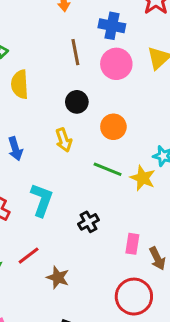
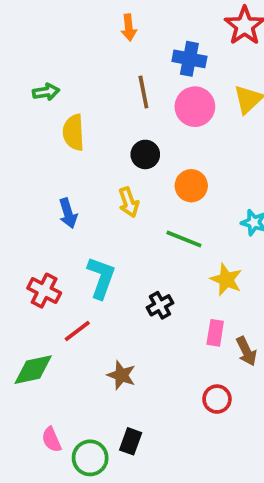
yellow star: (143, 178) -> (226, 280), moved
red line: (29, 256) -> (77, 331), moved
red circle: (134, 297) -> (217, 399), size x0.6

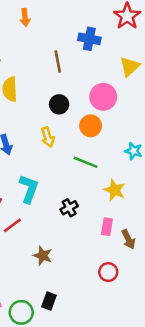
orange arrow: (129, 28) -> (25, 17), moved
pink circle: (195, 107) -> (103, 97), moved

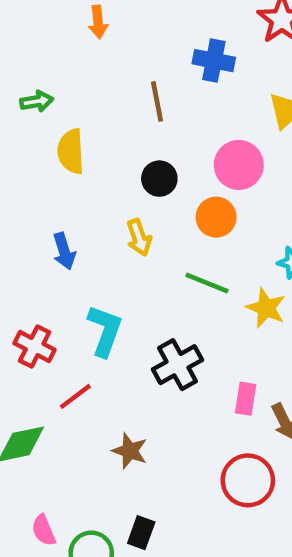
yellow star: (115, 190) -> (266, 308), moved
black cross: (69, 208) -> (177, 365), size x1.5
red circle: (108, 272) -> (248, 480), size x1.5

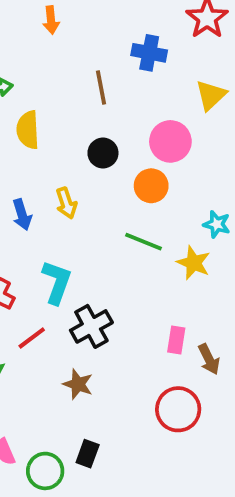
yellow arrow: (139, 238) -> (66, 203), moved
black cross: (177, 365) -> (91, 326), moved

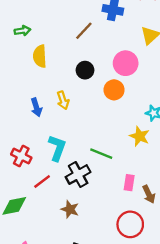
brown line: (101, 87) -> (84, 31), turned 54
green line: (143, 242) -> (101, 154), moved

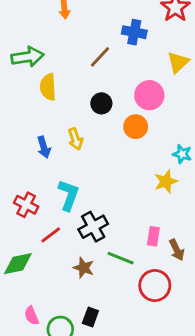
green arrow: (22, 31) -> (27, 57), size x1.6
yellow star: (140, 136) -> (166, 181), turned 30
green line: (101, 154) -> (121, 258), moved

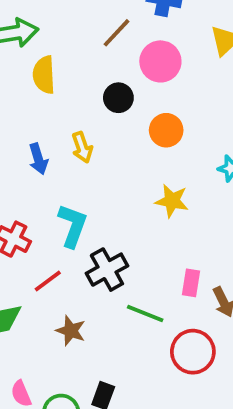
pink circle: (149, 95) -> (160, 61), moved
yellow star: (166, 181) -> (172, 201), moved, turned 30
brown star: (84, 268) -> (71, 331), moved

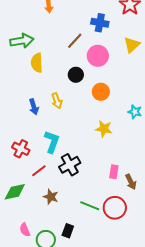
green line: (145, 313) -> (90, 206), moved

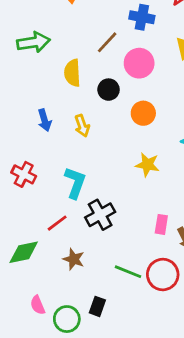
yellow semicircle: (37, 63) -> (72, 73), moved
blue arrow: (34, 107) -> (45, 120), moved
red cross: (21, 149) -> (24, 174), moved

